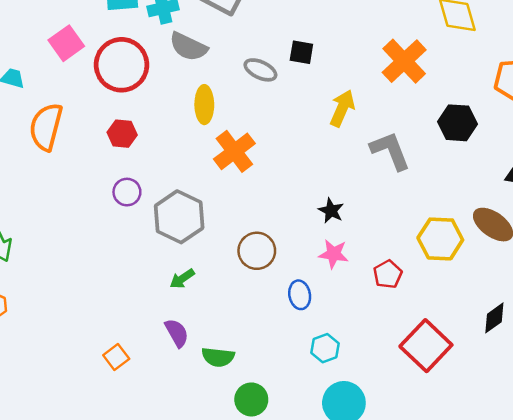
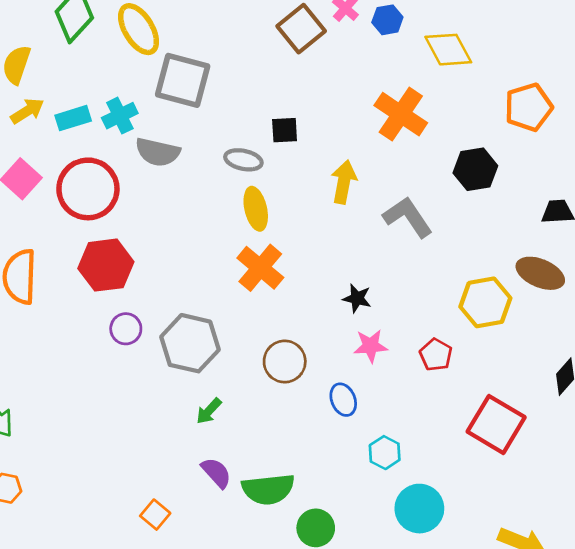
yellow ellipse: (204, 105) -> (256, 209), moved
red hexagon: (122, 134) -> (106, 265), size x1.6
orange cross: (234, 151) -> (260, 268), moved
green semicircle: (218, 357) -> (268, 489), size x1.4

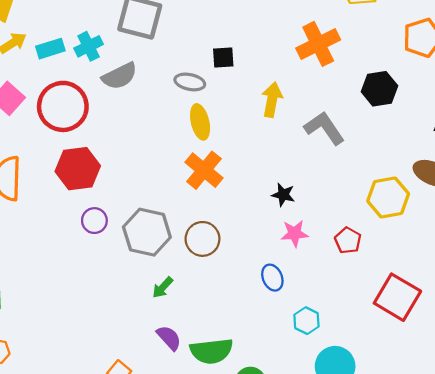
orange cross: (401, 114) -> (318, 44), turned 30
gray semicircle: (158, 152) -> (120, 76), turned -39
brown circle: (285, 362) -> (202, 239), moved

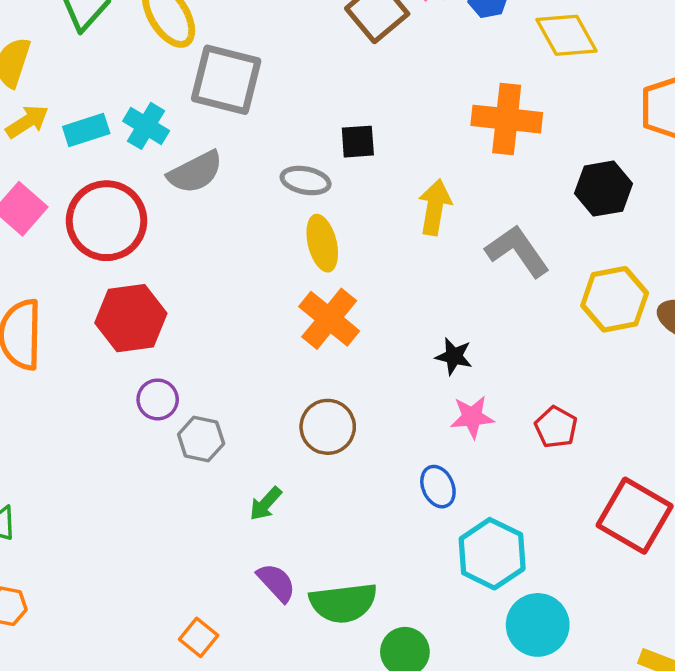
orange cross: (318, 44) -> (507, 119), turned 33
cyan cross: (89, 46) -> (146, 126), turned -32
yellow hexagon: (388, 197) -> (615, 299), moved
gray hexagon: (147, 232) -> (201, 439), moved, size x0.6
cyan hexagon: (306, 321) -> (492, 554), size x1.6

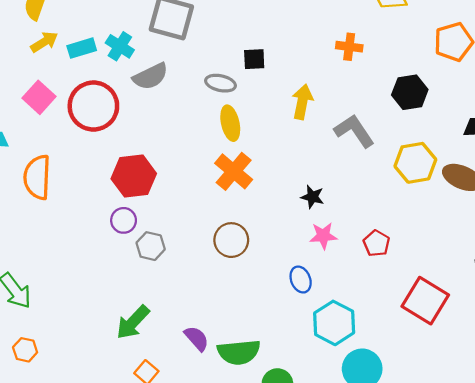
orange cross: (507, 119) -> (349, 47), size x0.6
red hexagon: (131, 318) -> (134, 176), moved
green arrow: (266, 504) -> (133, 322), moved, size x1.6

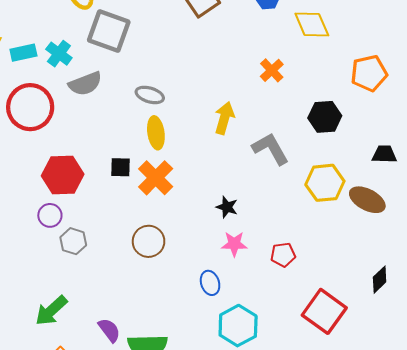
orange cross: (349, 47) -> (272, 70), turned 35
black square: (254, 59) -> (120, 167), moved
red pentagon: (376, 243) -> (283, 255), turned 30

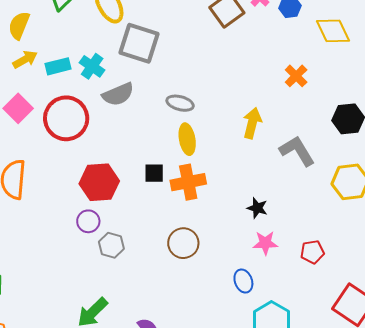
orange cross: (156, 178) -> (188, 182), turned 36

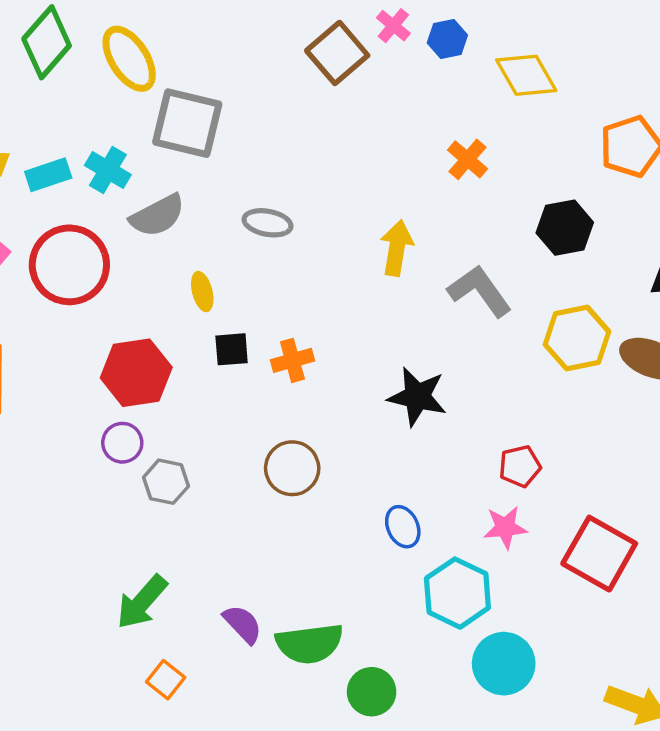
yellow ellipse: (187, 139) -> (202, 292), moved, size x0.7
orange cross: (188, 182) -> (292, 360), size x0.7
black star: (257, 208) -> (417, 397), size x1.6
pink star: (265, 243) -> (505, 527), moved

